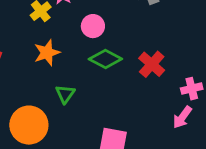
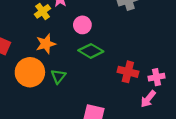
red cross: (152, 64) -> (128, 72), moved, turned -30
orange circle: (29, 125) -> (30, 72), moved

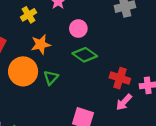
yellow cross: (43, 11) -> (28, 15), moved
pink arrow: (148, 99) -> (124, 102), moved

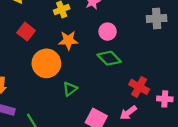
green triangle: (51, 78) -> (70, 89), moved
pink arrow: (124, 102) -> (128, 113), moved

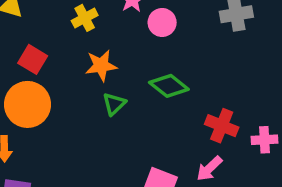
pink circle: (108, 32) -> (162, 22), moved
orange circle: (46, 63) -> (27, 104), moved
green triangle: (70, 89) -> (114, 104), moved

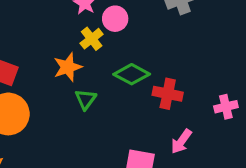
yellow cross: (85, 18) -> (92, 39), moved
red cross: (222, 126) -> (168, 94), moved

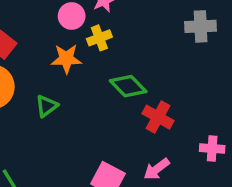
pink circle: (115, 19) -> (72, 16), moved
green triangle: (86, 99) -> (47, 106), moved

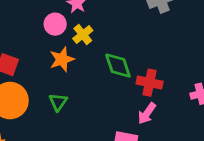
green diamond: (128, 86) -> (118, 66), turned 44
pink arrow: (157, 169) -> (147, 113), moved

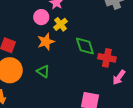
green triangle: (58, 102) -> (43, 71), turned -32
pink arrow: (147, 113) -> (119, 77), moved

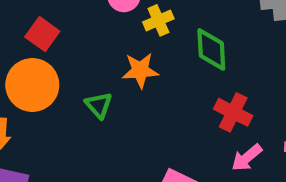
orange star: (46, 42) -> (140, 70), moved
green diamond: (85, 46) -> (211, 49), moved

